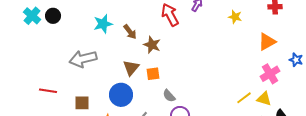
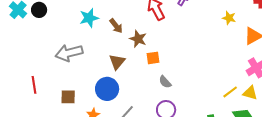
yellow star: (235, 17) -> (229, 18), moved
orange square: (153, 74) -> (153, 58), moved
red line: (48, 91) -> (34, 85), turned 72
gray semicircle: (169, 96) -> (165, 82), moved

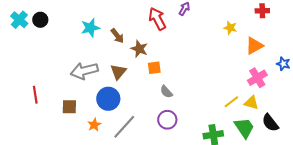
gray arrow: (69, 53) -> (84, 71), moved

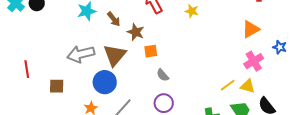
yellow star: (230, 28) -> (192, 11), moved
brown triangle: (118, 72) -> (115, 55), size x1.4
red line: (35, 95) -> (27, 69), moved
brown square: (69, 107) -> (57, 86), moved

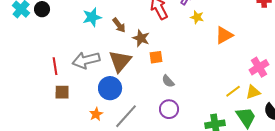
orange triangle: (251, 29) -> (224, 35), moved
red line: (27, 69) -> (55, 66), moved
yellow triangle: (248, 86) -> (253, 92), turned -35

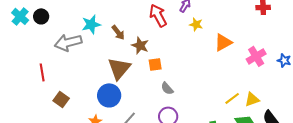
gray arrow: (86, 60) -> (68, 42), moved
red line: (55, 66) -> (42, 72), moved
pink cross: (259, 67) -> (256, 56), moved
brown square: (62, 92) -> (61, 99), turned 35

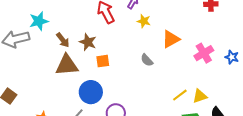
brown arrow: (118, 32) -> (63, 40), moved
brown triangle: (119, 68) -> (67, 65), turned 45
gray semicircle: (167, 88) -> (147, 60), moved
blue circle: (109, 95) -> (91, 92), moved

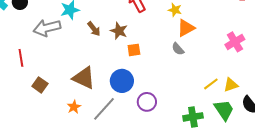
orange triangle: (171, 39) -> (186, 28), moved
brown triangle: (67, 65) -> (84, 78), moved, turned 30

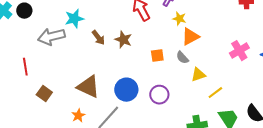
orange square: (134, 50) -> (157, 56), moved
yellow triangle: (231, 85) -> (198, 75), moved
purple circle: (147, 102) -> (159, 95), moved

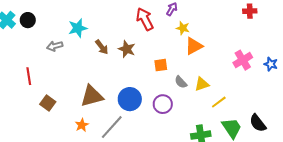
gray arrow: (51, 37) -> (55, 46), size x0.6
gray semicircle: (182, 58) -> (181, 82), moved
brown triangle: (88, 87) -> (92, 96), turned -40

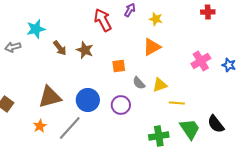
yellow star: (183, 28) -> (156, 19), moved
yellow line: (219, 102) -> (177, 103), turned 42

